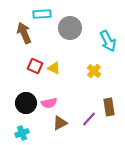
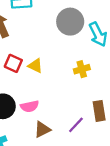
gray circle: (70, 28) -> (70, 22), moved
yellow cross: (94, 71) -> (82, 69), turned 32

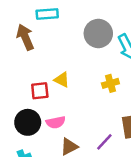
red square: (13, 63) -> (40, 91), moved, turned -30

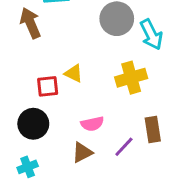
yellow cross: (110, 83) -> (131, 78), size x1.5
pink semicircle: (56, 122) -> (92, 124), moved

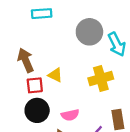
brown arrow: (30, 23) -> (26, 60), moved
black circle: (33, 124) -> (37, 110), moved

